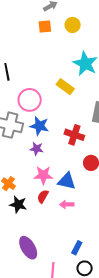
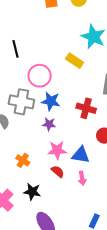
red semicircle: (43, 196) -> (58, 171), turned 104
black star: (18, 204) -> (32, 192), moved
pink arrow: (67, 204) -> (82, 178), turned -96

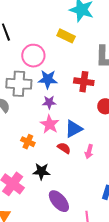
pink star: (57, 150) -> (50, 124), moved, turned -30
blue triangle: (81, 155) -> (74, 129), moved, turned -30
pink arrow: (82, 178) -> (89, 152), turned 32

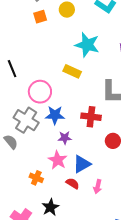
gray cross: (19, 84) -> (26, 120), turned 30
purple star: (49, 102) -> (65, 138), moved
black star: (41, 171) -> (50, 207), turned -30

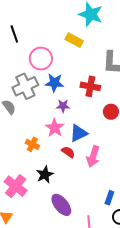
gray cross: (26, 120) -> (25, 86), turned 30
pink arrow: (98, 187) -> (93, 156), size x1.5

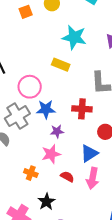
pink star: (55, 128) -> (51, 154), turned 30
blue triangle: (79, 133) -> (89, 153), moved

